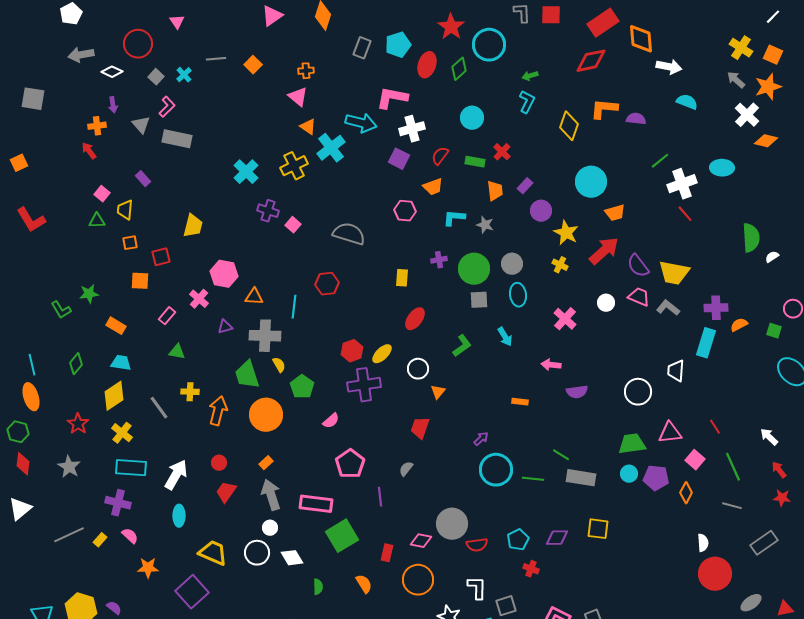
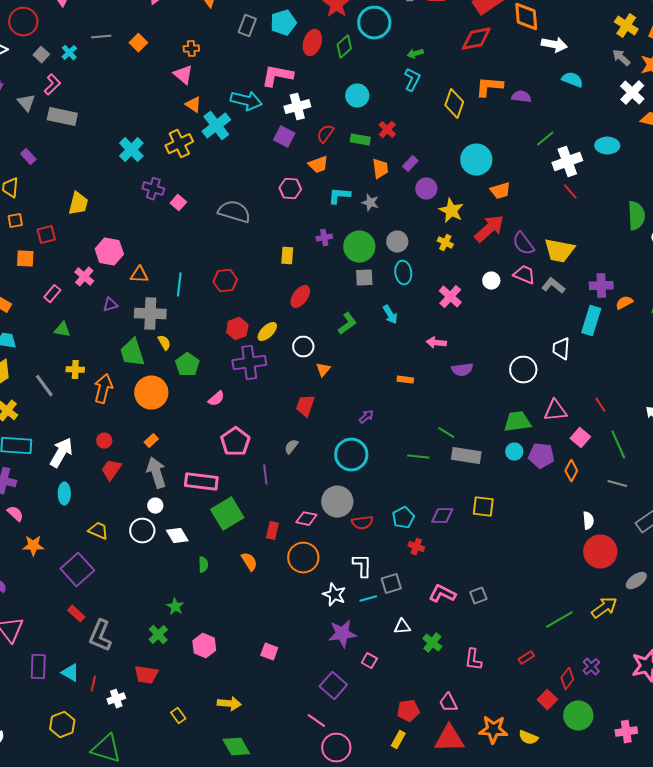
red hexagon: (327, 284) -> (225, 281), moved
cyan circle: (496, 470) -> (351, 455), moved
yellow trapezoid: (213, 553) -> (98, 531), size x0.7

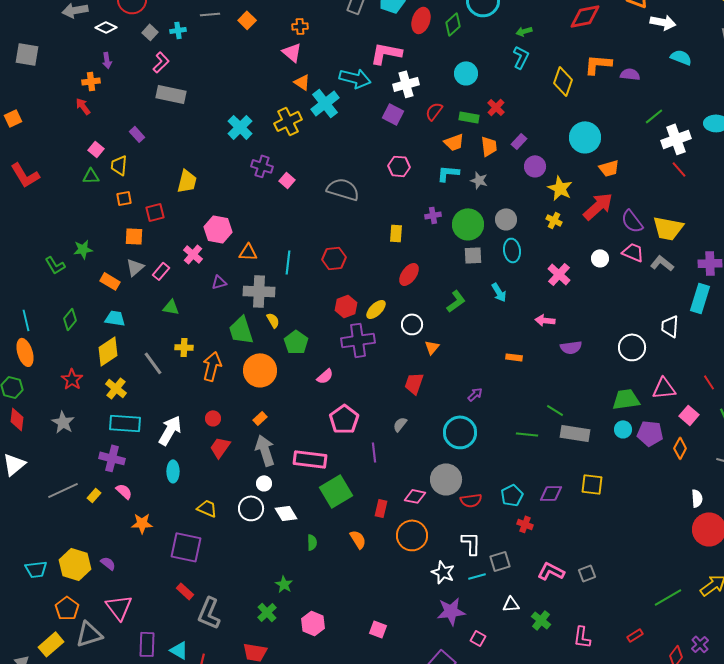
cyan cross: (69, 53) -> (178, 30), turned 35
gray triangle: (26, 103) -> (135, 267), moved, turned 30
orange trapezoid: (318, 165) -> (454, 142), moved
purple square: (77, 570) -> (186, 547), turned -36

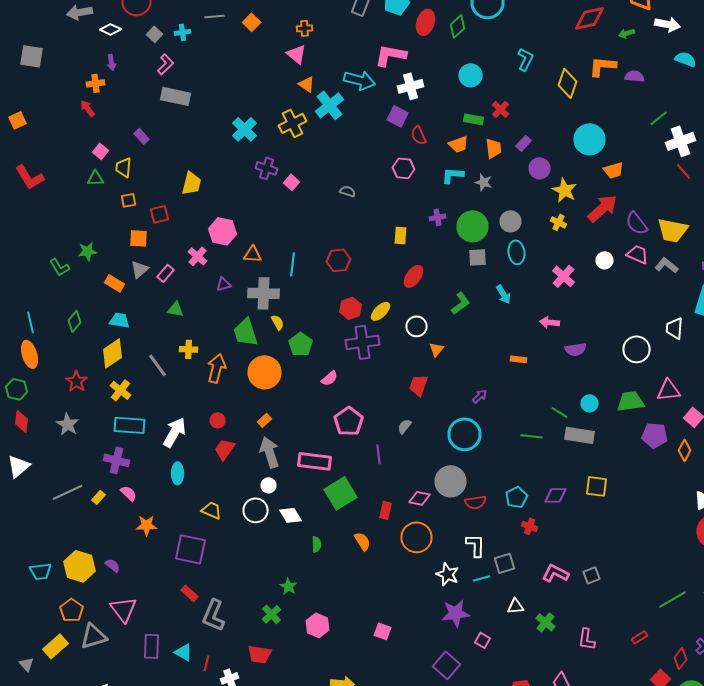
green arrow: (524, 31) -> (626, 33), moved
red semicircle: (434, 111) -> (418, 135), moved, turned -60
gray semicircle: (343, 189) -> (348, 191), size x0.5
cyan circle: (623, 429) -> (590, 403), moved

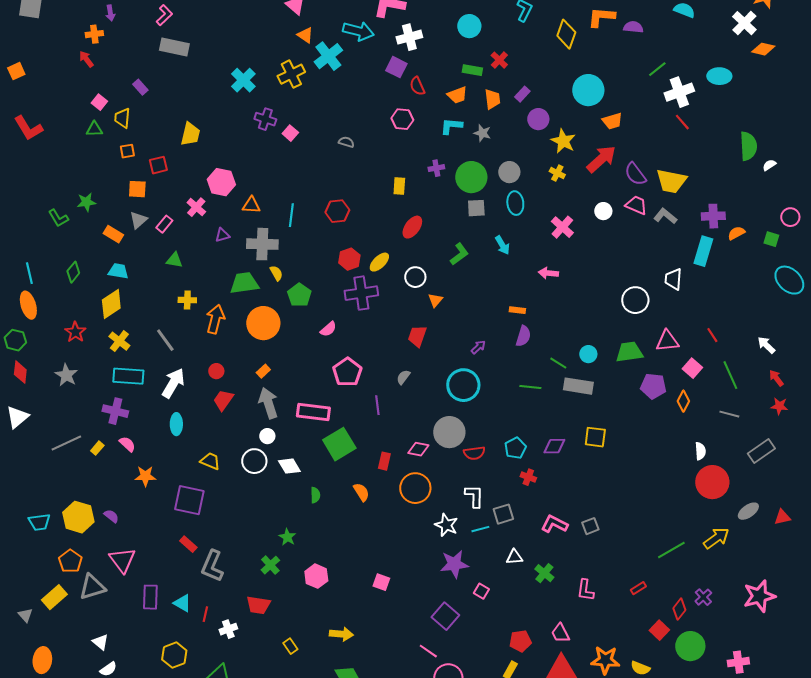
green trapezoid: (246, 332) -> (244, 283), turned 100
purple semicircle: (576, 349) -> (523, 336), moved, turned -65
gray line: (158, 365) -> (165, 340), moved

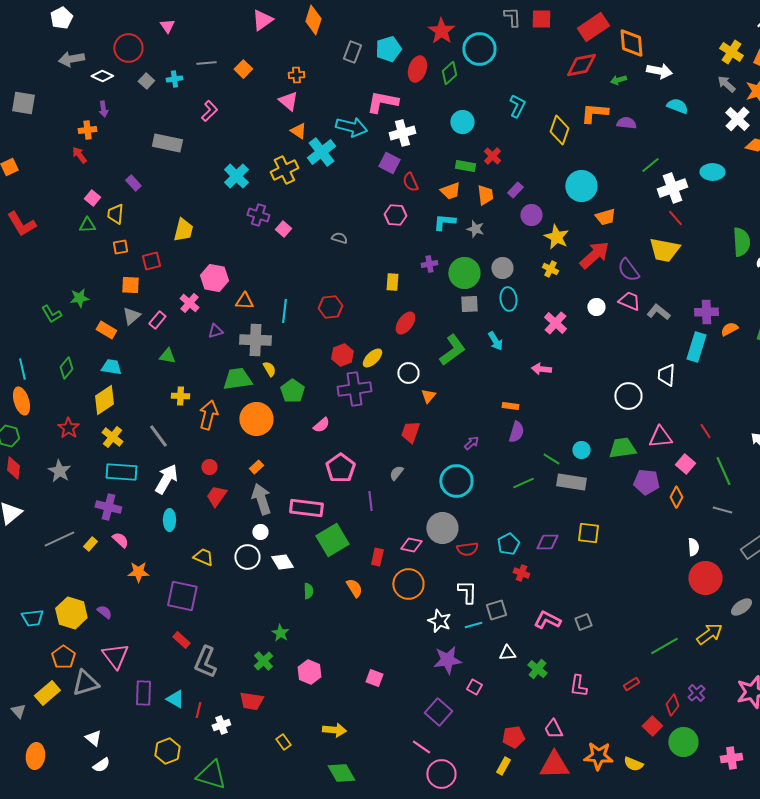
pink L-shape: (164, 15) -> (209, 111), moved
yellow trapezoid: (671, 181) -> (664, 250), moved
green L-shape: (459, 254) -> (452, 350), size x1.4
green line: (530, 387) -> (523, 483), turned -30

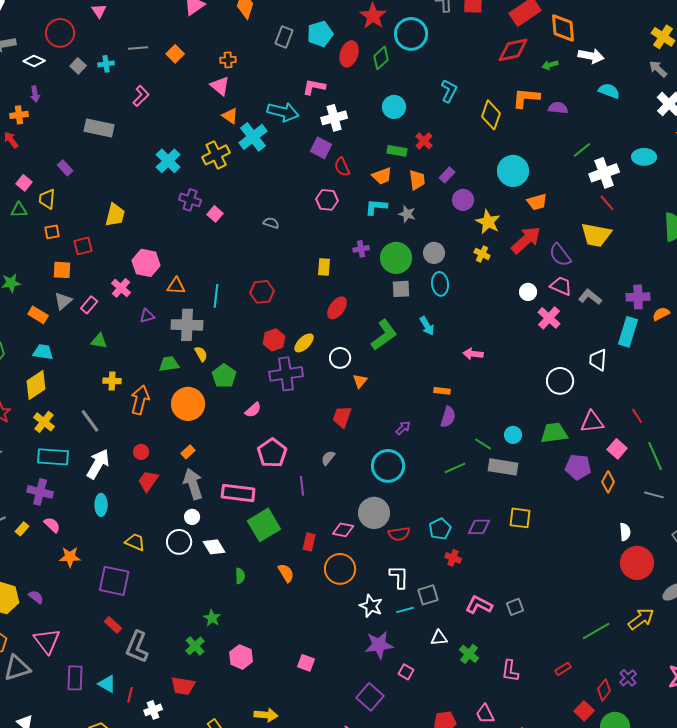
pink L-shape: (382, 102) -> (314, 87), size x0.7
pink cross: (555, 323) -> (549, 318), moved
green trapezoid: (237, 379) -> (169, 364), size x0.7

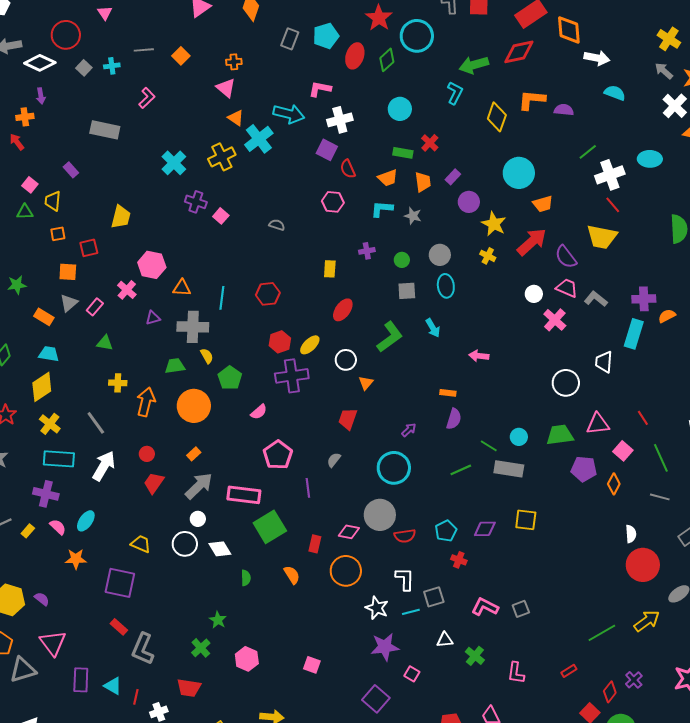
white diamond: (34, 61) -> (40, 63), size x1.4
green arrow: (550, 65) -> (474, 65), moved, size x1.8
green circle: (396, 258) -> (402, 260), size x0.5
gray arrow: (193, 484) -> (199, 486), turned 64
cyan ellipse: (101, 505) -> (86, 521), moved, turned 35

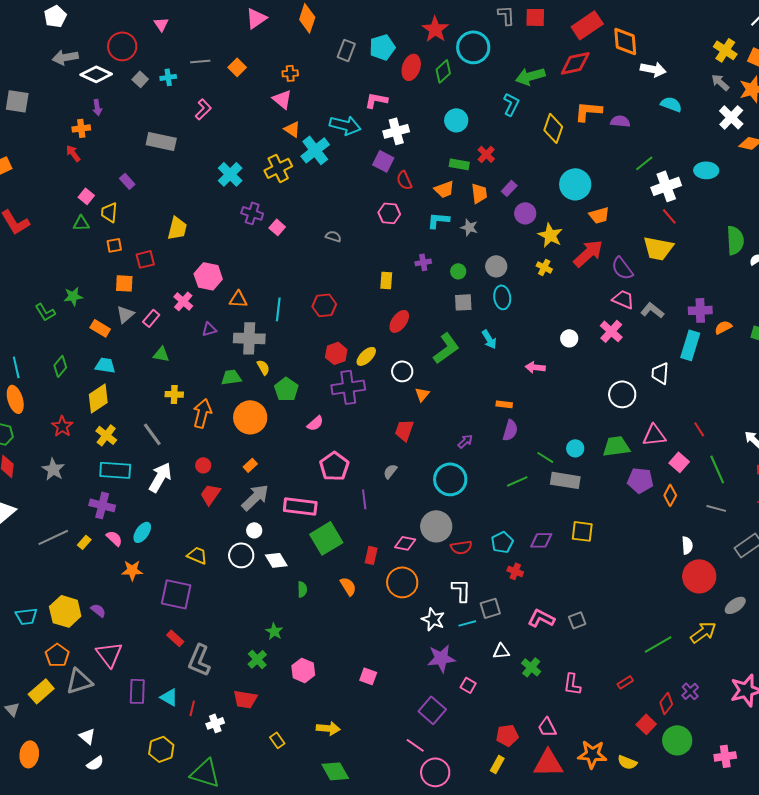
white circle: (534, 294) -> (569, 338), moved

